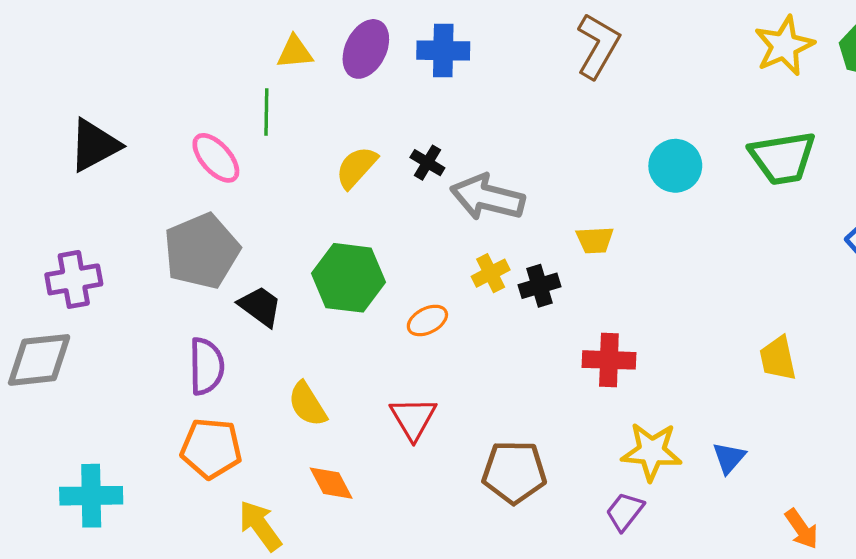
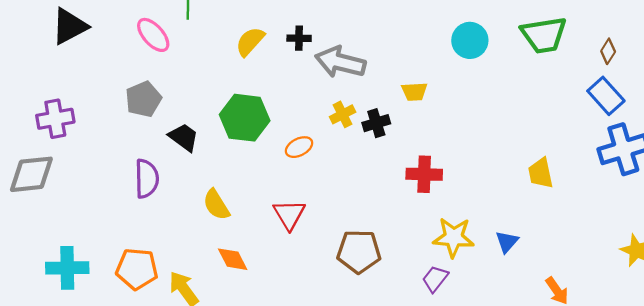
black cross: (427, 163) -> (299, 38), turned -30
gray pentagon: (202, 251) -> (143, 99), size x0.7
orange pentagon: (211, 448) -> (137, 269), moved

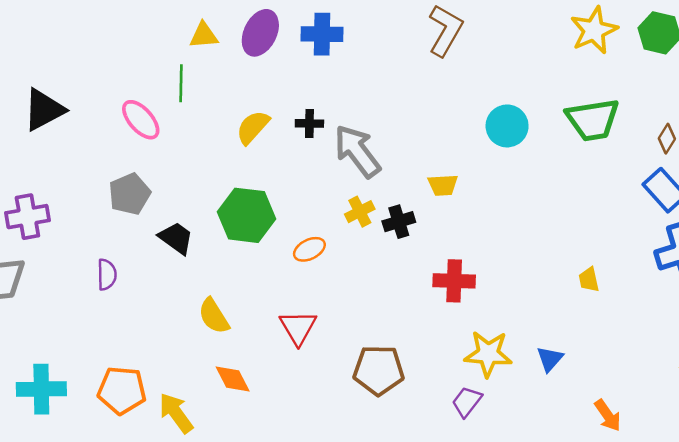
gray arrow: (340, 62) -> (357, 151), turned 39
yellow trapezoid: (541, 173) -> (589, 280), size x0.7
purple semicircle: (147, 179) -> (107, 275), moved, size x0.7

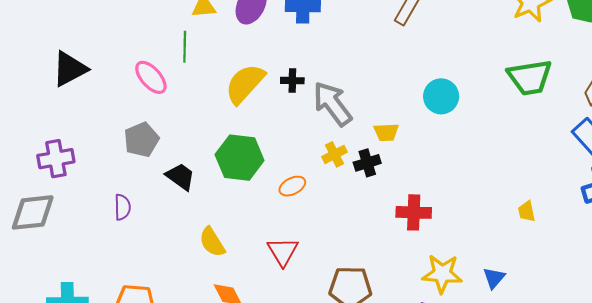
cyan circle: (507, 126) -> (441, 96), moved
yellow semicircle: (253, 127) -> (245, 84), size x1.4
yellow trapezoid: (443, 185) -> (386, 132), moved

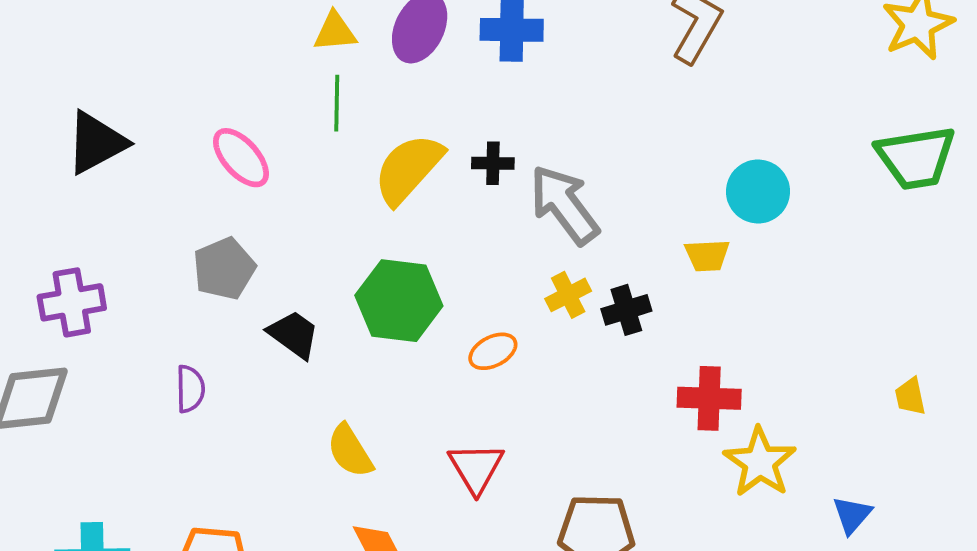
green line: (185, 47) -> (337, 103), moved
yellow trapezoid: (386, 132) -> (707, 255), moved
yellow star: (442, 274) -> (760, 462), moved, turned 30

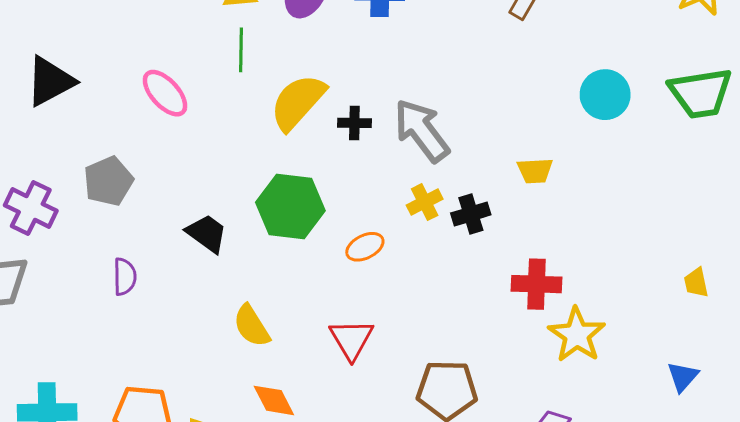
black cross: (493, 163) -> (354, 123), moved
cyan circle: (758, 191) -> (605, 95), moved
gray pentagon: (224, 269) -> (108, 181), moved
purple cross: (72, 302) -> (31, 208), turned 36
blue triangle: (852, 515) -> (683, 377), moved

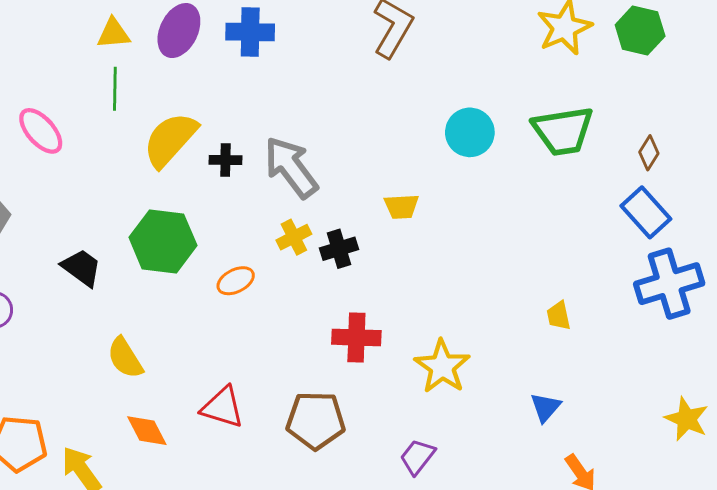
red cross: (536, 284) -> (356, 337), moved
red triangle: (351, 339) -> (223, 407), moved, turned -42

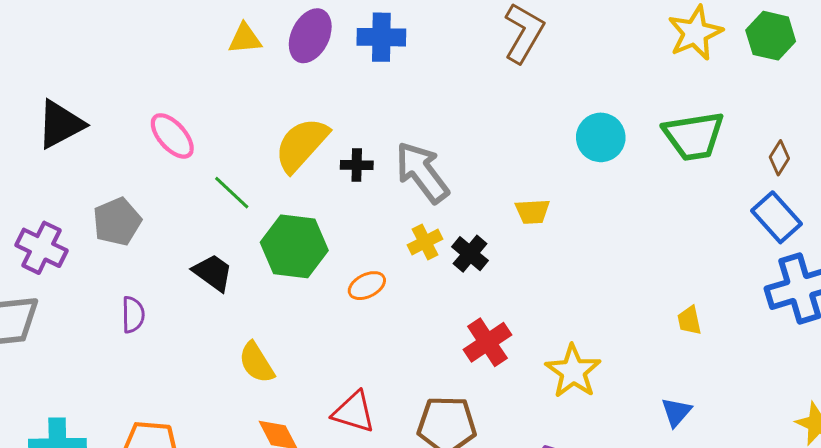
green line: (115, 89) -> (232, 193), moved, turned -48
black cross: (339, 249) -> (470, 254), turned -33
red cross: (356, 337) -> (487, 342), turned -36

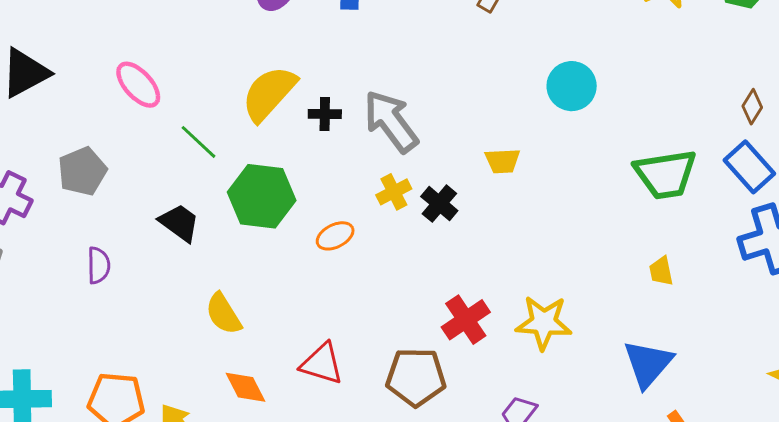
green trapezoid: (694, 136) -> (666, 174), moved
red cross: (487, 342) -> (466, 320), moved
yellow star: (573, 371) -> (544, 323), turned -30
blue triangle: (676, 412) -> (648, 364), size x1.6

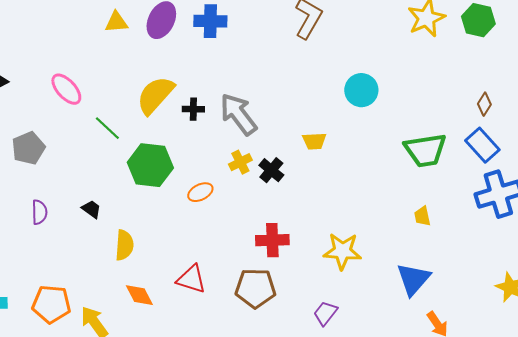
black trapezoid: (179, 223) -> (91, 209), moved, size x0.7
yellow semicircle: (223, 314) -> (124, 245), turned -144
red cross: (466, 320) -> (272, 240), moved, turned 32

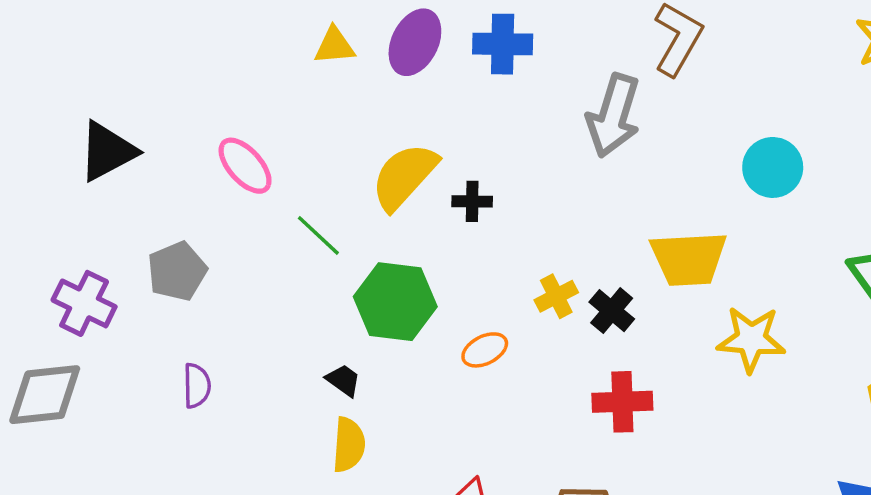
gray arrow: (238, 114) -> (613, 116), moved, turned -126
yellow trapezoid: (314, 141) -> (689, 259), size x1.8
black trapezoid: (91, 209) -> (343, 380), moved
red cross: (272, 240) -> (622, 402), moved
yellow star: (342, 251) -> (751, 339), moved

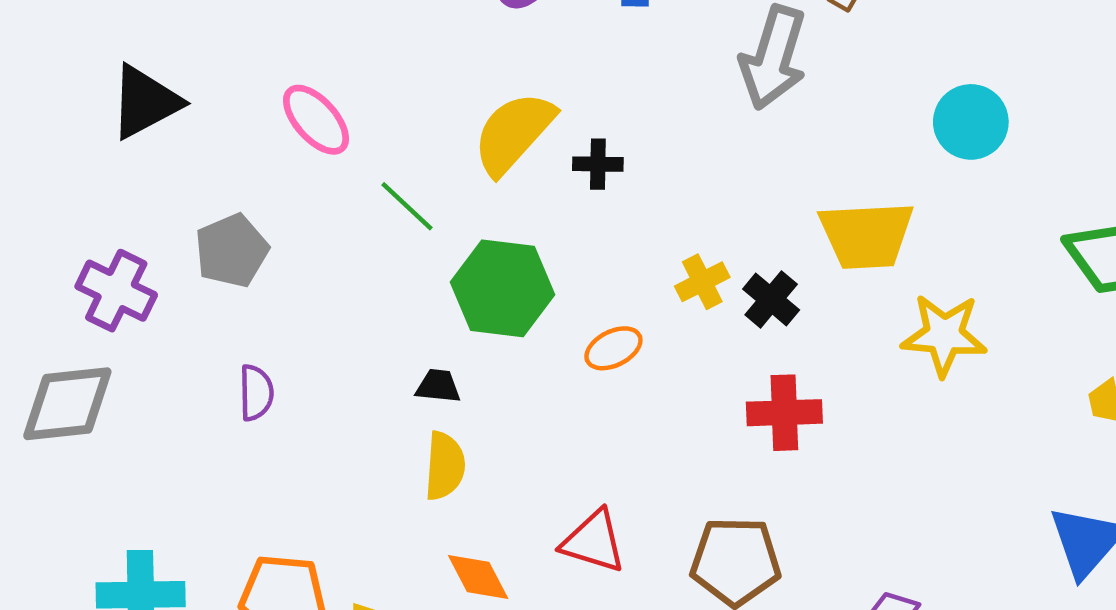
black trapezoid: (343, 380) -> (438, 386), turned -30

